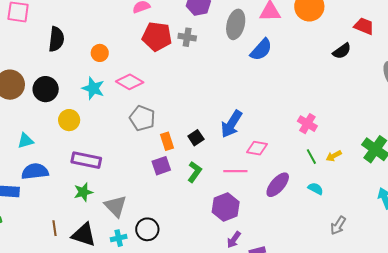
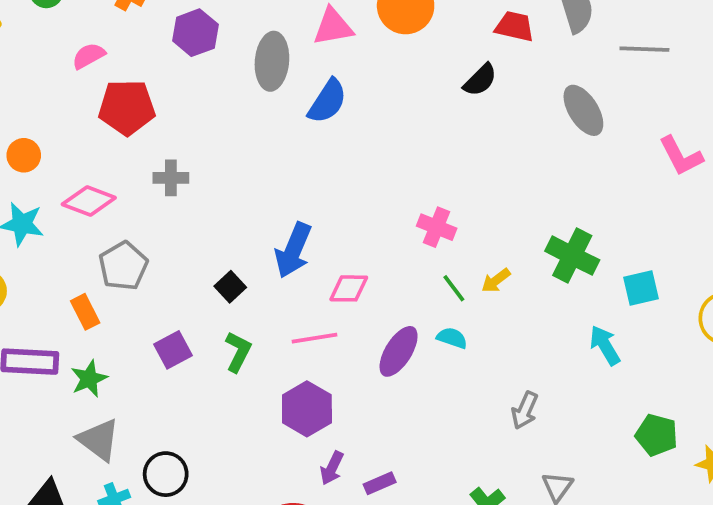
gray cross: (187, 37) -> (171, 178), moved
gray pentagon: (142, 118) -> (123, 266), turned 30
orange rectangle: (167, 141) -> (85, 312), moved
cyan semicircle: (316, 189) -> (452, 338), moved
green star: (83, 192) -> (89, 379), moved

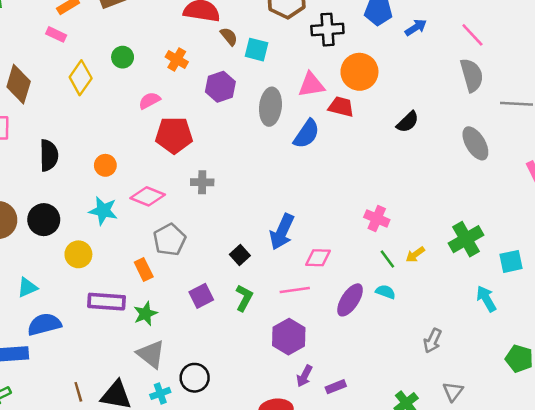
red trapezoid: (515, 26) -> (341, 107), moved
green cross: (572, 256) -> (466, 239), turned 32

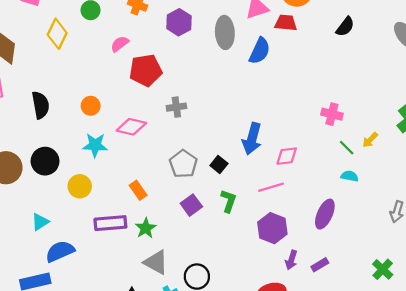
gray pentagon: (170, 240) -> (183, 164), moved
purple ellipse: (350, 300) -> (325, 214), moved

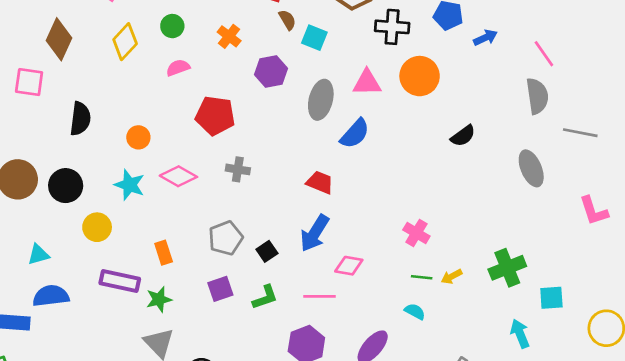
red trapezoid: (286, 23) -> (320, 182), moved
pink semicircle: (120, 44) -> (178, 68), moved
green line: (347, 148) -> (422, 277), turned -56
green L-shape: (229, 201) -> (265, 297), turned 35

